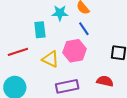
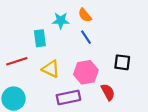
pink hexagon: (75, 51) -> (86, 72), moved
red semicircle: (105, 81) -> (108, 92), turned 49

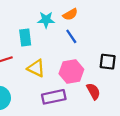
orange semicircle: (85, 15) -> (70, 14), turned -80

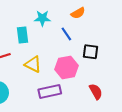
orange semicircle: (70, 14) -> (78, 13), moved
black square: (108, 62) -> (91, 52), moved
red semicircle: (93, 91) -> (96, 92), moved

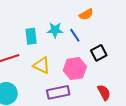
cyan star: (42, 18) -> (55, 30), moved
black square: (91, 52) -> (99, 53), turned -35

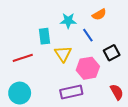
cyan star: (55, 30) -> (68, 21), moved
yellow triangle: (42, 65) -> (63, 54), moved, turned 30

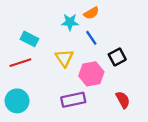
orange semicircle: (99, 14) -> (91, 13), moved
cyan rectangle: (44, 36) -> (29, 39), moved, turned -56

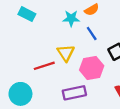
cyan rectangle: (29, 39) -> (27, 14), moved
red line: (20, 63) -> (44, 66), moved

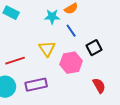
red line: (44, 66) -> (15, 61), moved
purple rectangle: (74, 93) -> (36, 85), moved

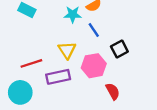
purple rectangle: (36, 85) -> (58, 77), moved
red semicircle: (99, 86) -> (113, 91), moved

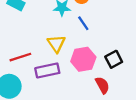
black square: (119, 49) -> (114, 59), moved

